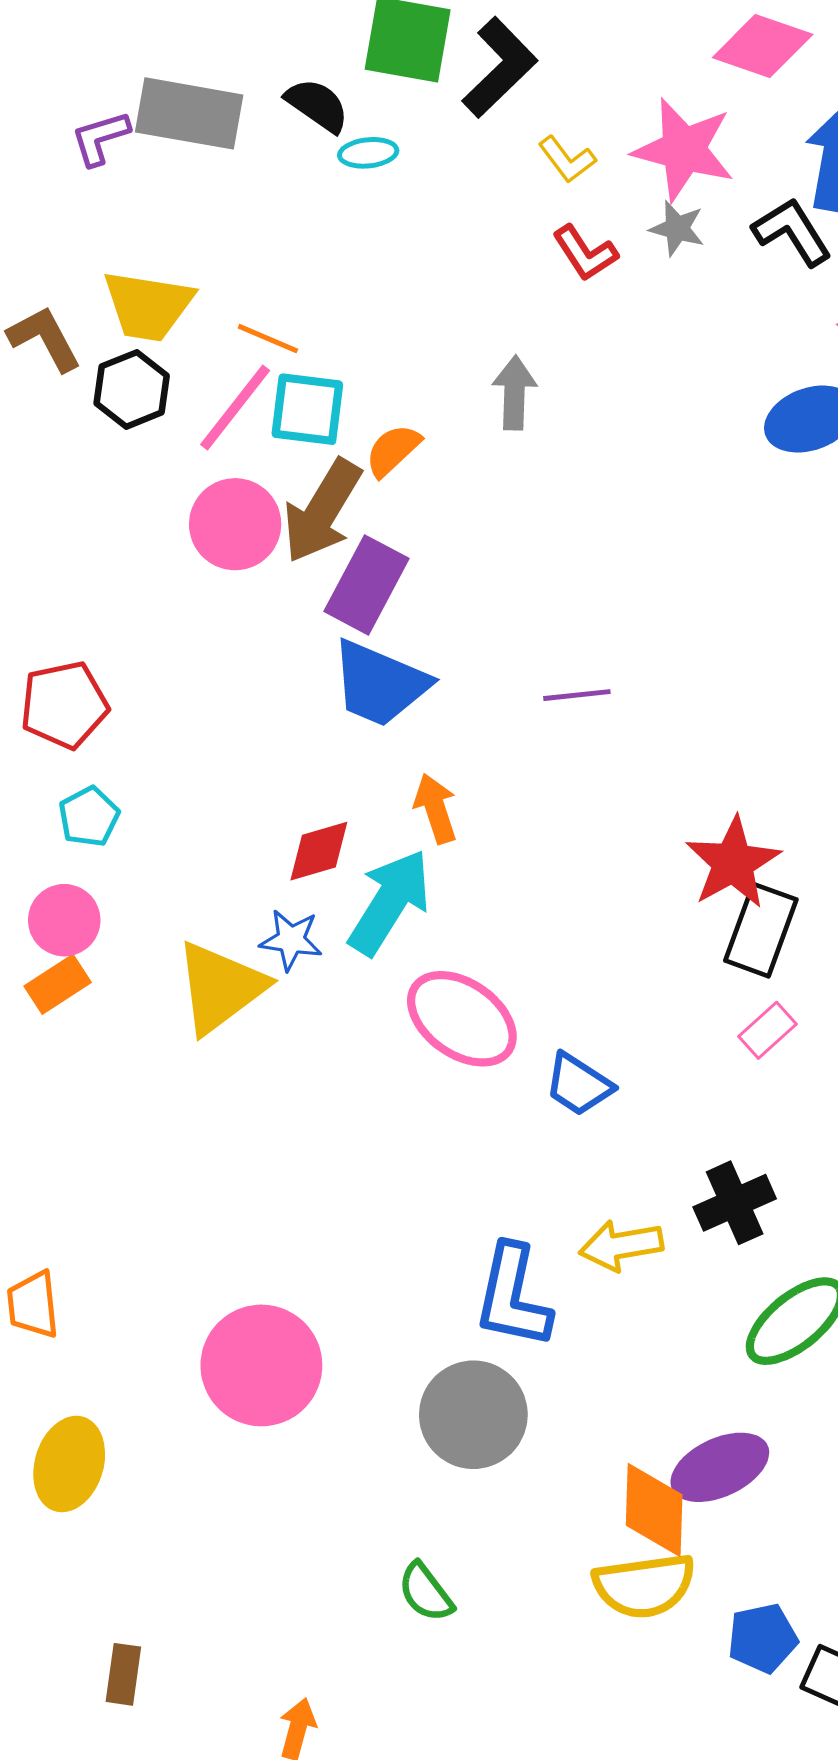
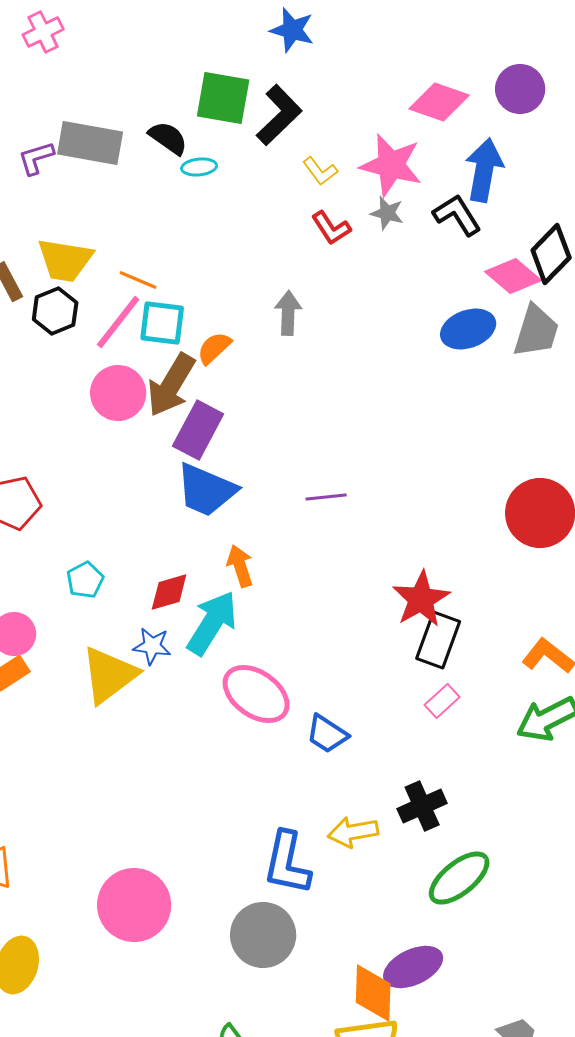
cyan pentagon: (89, 817) -> (85, 580), moved

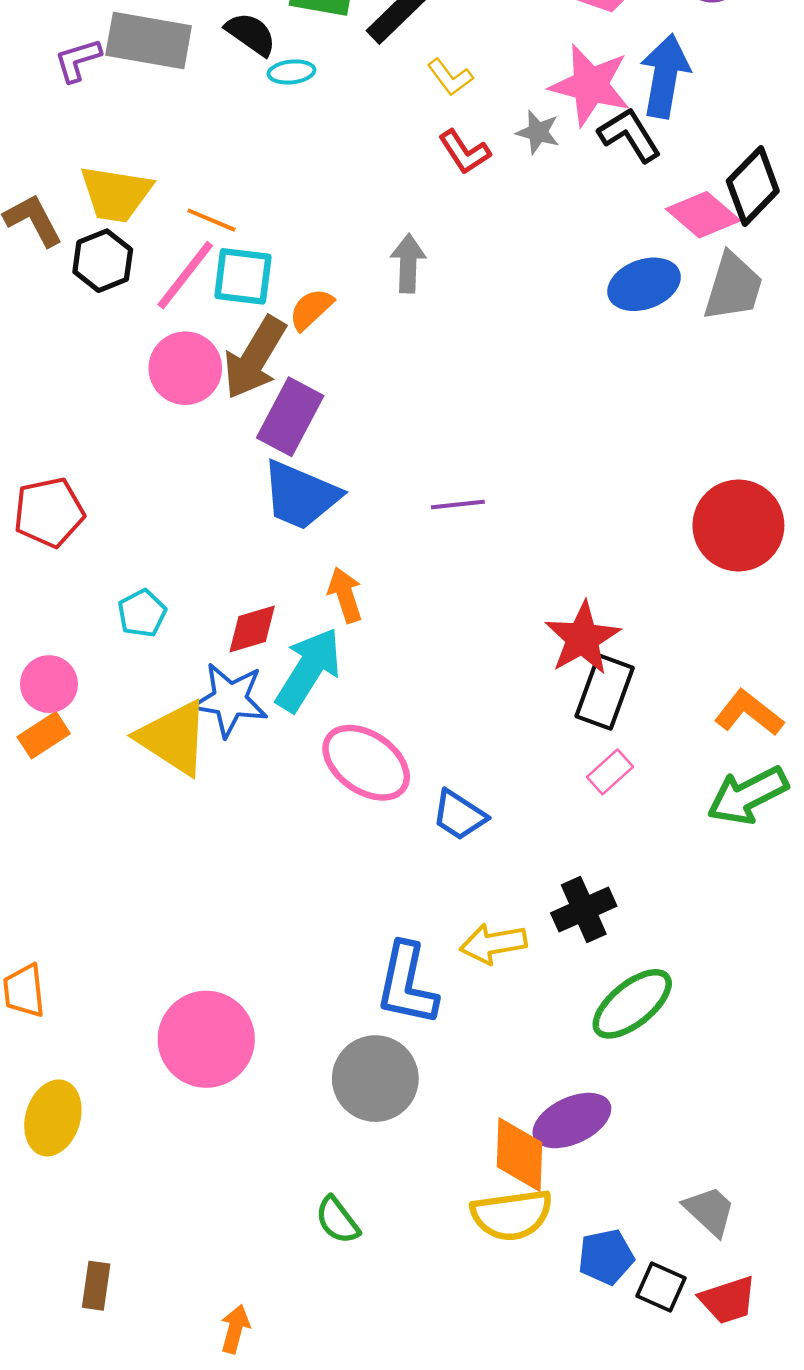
pink star: (391, 165) -> (590, 85), moved
blue star: (152, 646) -> (230, 700), size x1.5
yellow triangle: (109, 675) -> (173, 738), turned -50

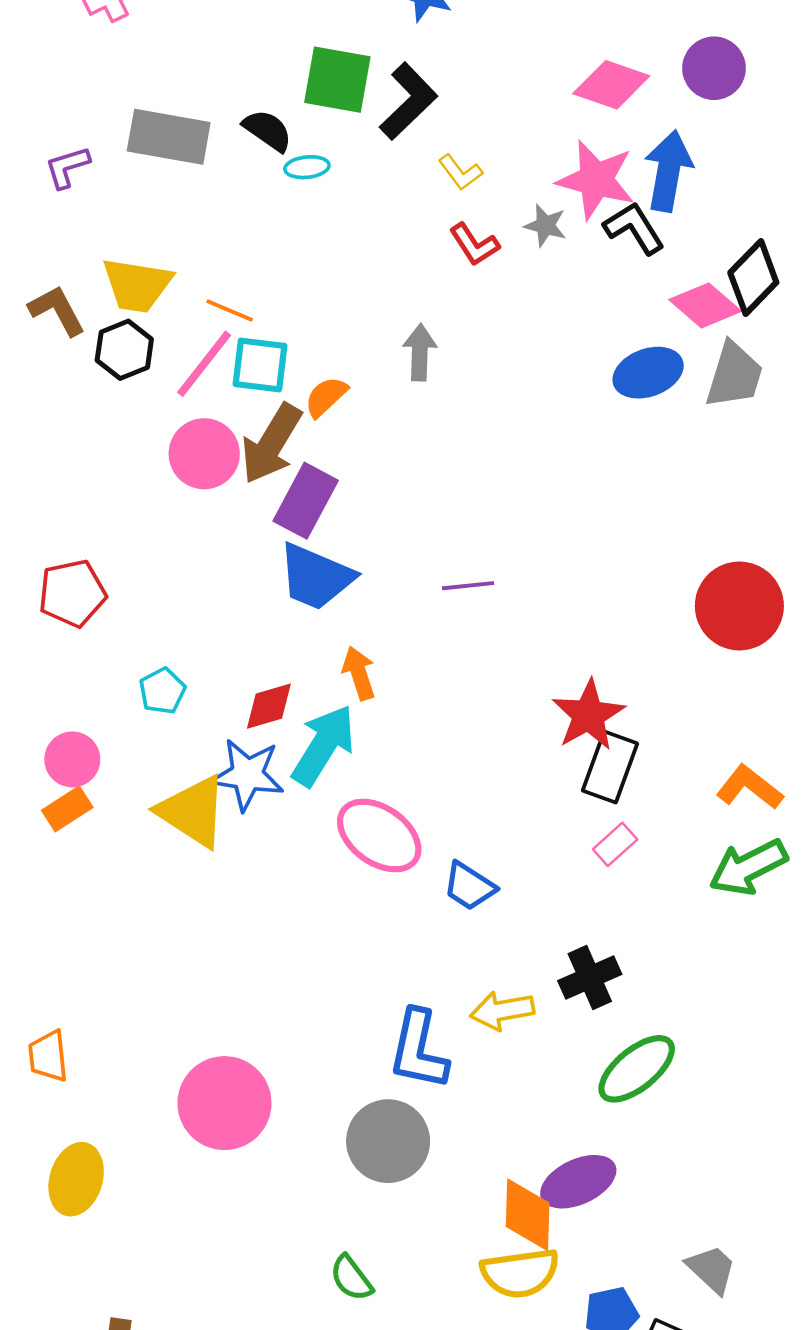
purple L-shape: (78, 60) -> (67, 167), moved

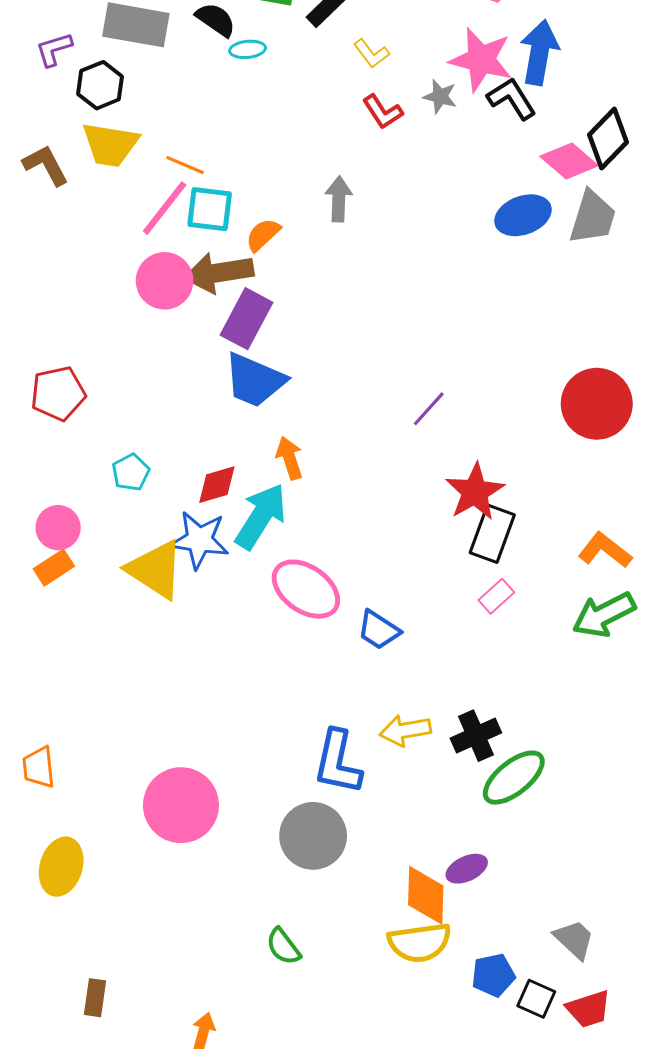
black hexagon: (124, 350) -> (100, 85), moved
brown arrow: (271, 444) -> (219, 273), turned 50
purple line: (468, 586) -> (429, 409), moved, turned -42
black cross: (590, 978) -> (476, 736), moved
purple ellipse: (578, 1182) -> (467, 869), size x0.7

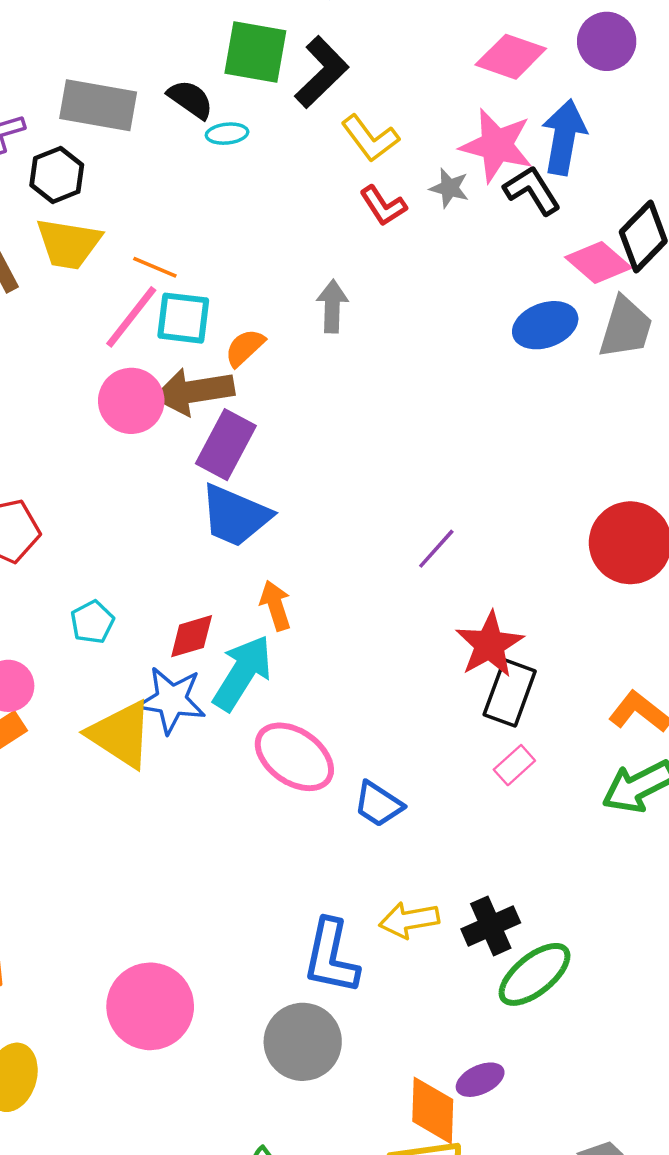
yellow L-shape: (371, 53) -> (370, 138), size x1.4

